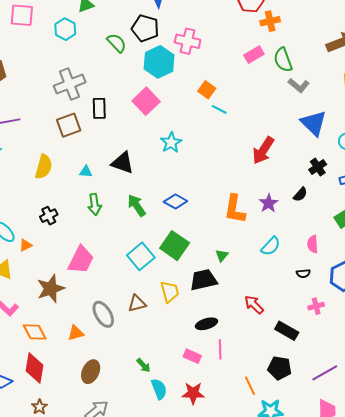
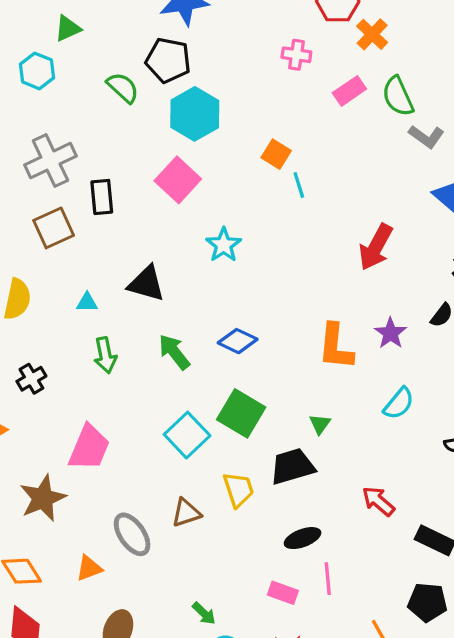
orange cross: (270, 21) -> (372, 34), turned -30
pink cross: (188, 41) -> (296, 55), moved, size x0.7
cyan line: (219, 109) -> (299, 185), turned 49

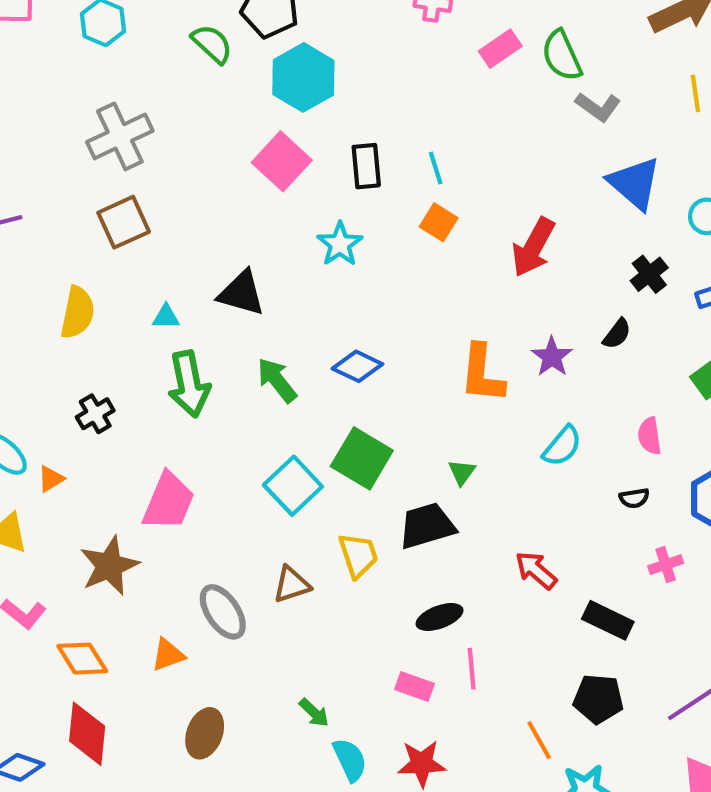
orange square: (276, 154) -> (439, 222), moved
black rectangle: (102, 197) -> (366, 166), moved
green arrow: (105, 355) -> (189, 384), size x1.4

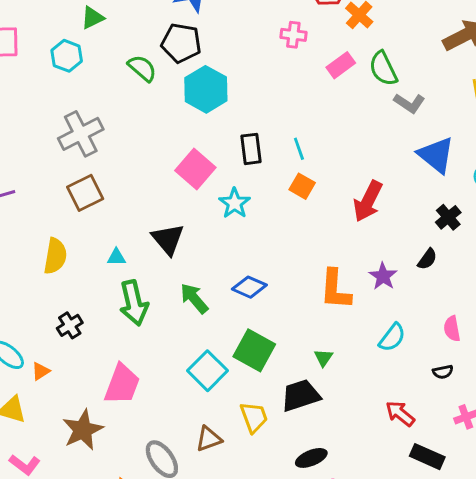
pink square: (282, 161) -> (195, 169), moved
black triangle: (241, 293) -> (168, 239), turned 36
red arrow: (536, 570) -> (400, 414), moved

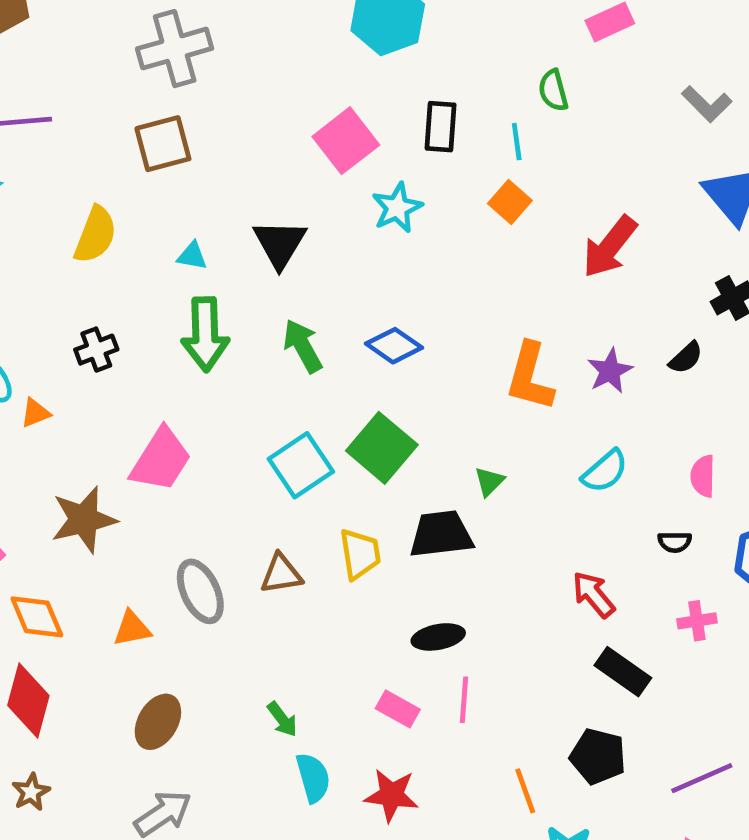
green semicircle: (383, 69) -> (553, 90), moved, size x0.7

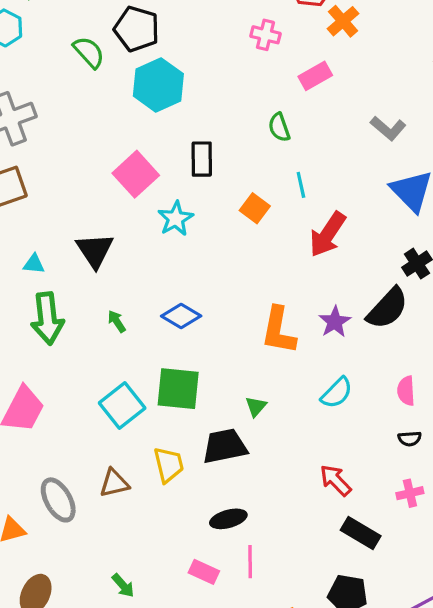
cyan line: (517, 142) -> (301, 185), moved
green arrow: (303, 346) -> (117, 321), size x0.6
black semicircle: (686, 358) -> (387, 308), size x1.8
green square: (382, 448) -> (178, 389), turned -30
black semicircle: (675, 542) -> (410, 439), moved

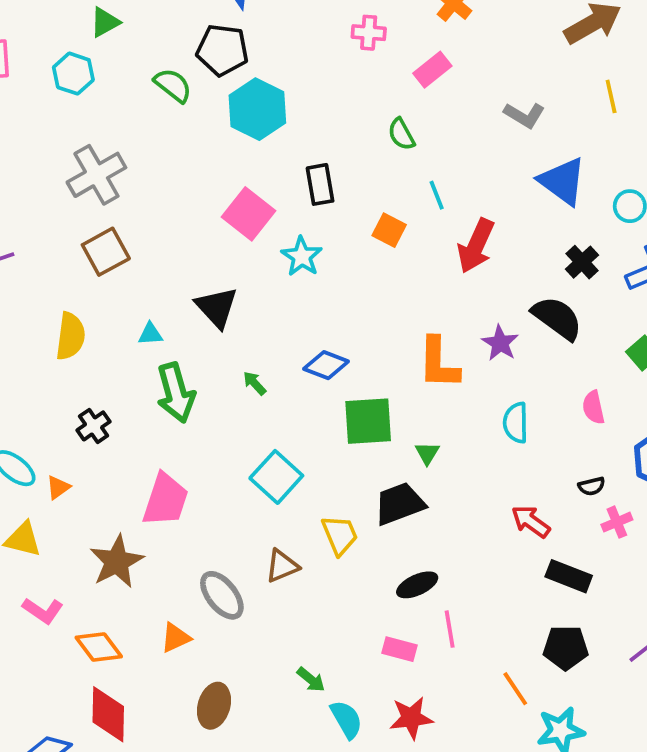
black semicircle: (387, 308) -> (557, 318), turned -87
green square: (178, 389) -> (368, 421), moved
cyan semicircle: (337, 393) -> (516, 423), turned 144
black semicircle: (410, 439) -> (592, 486), moved

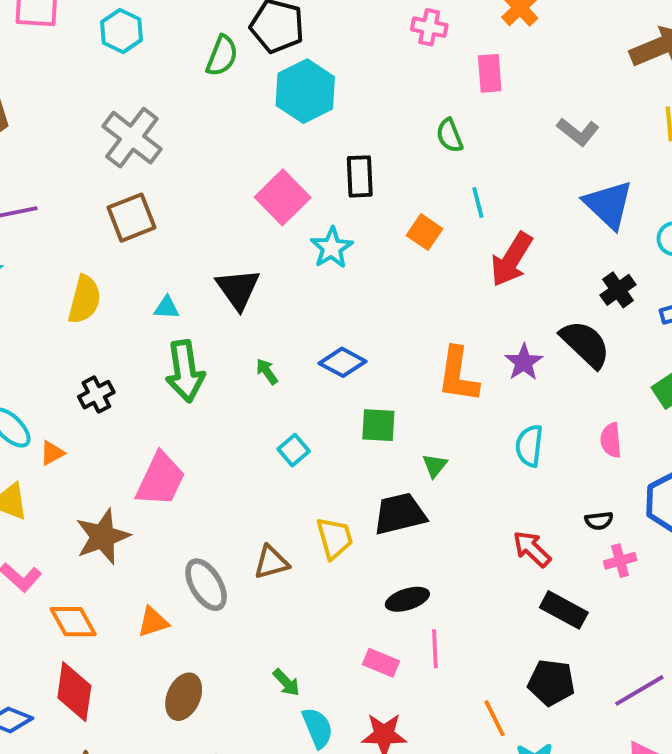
pink rectangle: (432, 70) -> (490, 73), turned -63
green semicircle: (173, 85) -> (222, 56), turned 66
gray cross: (96, 175) -> (132, 138), turned -30
green square: (368, 421) -> (378, 425), size x0.7
cyan square: (276, 477) -> (294, 450), moved, size x0.6

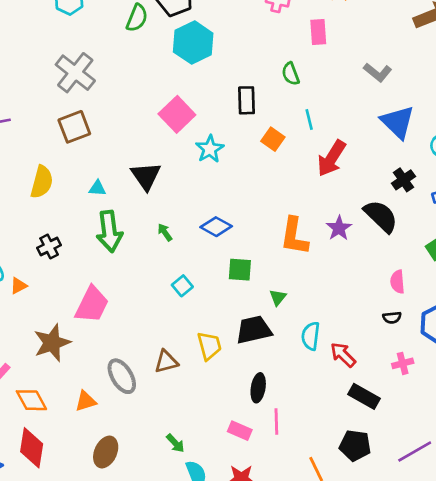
black rectangle: (360, 176) -> (246, 100), moved
cyan semicircle: (529, 446) -> (311, 336), moved
black semicircle: (599, 521) -> (392, 318), moved
black ellipse: (407, 599) -> (258, 388), turned -64

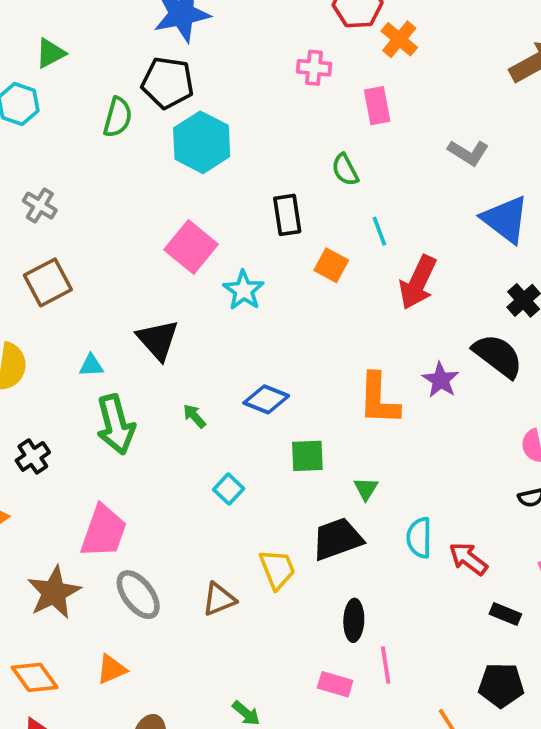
gray cross: (75, 73) -> (40, 206), size x0.6
gray ellipse: (122, 376) -> (138, 595), moved
black rectangle: (364, 396) -> (505, 614), size x0.7

